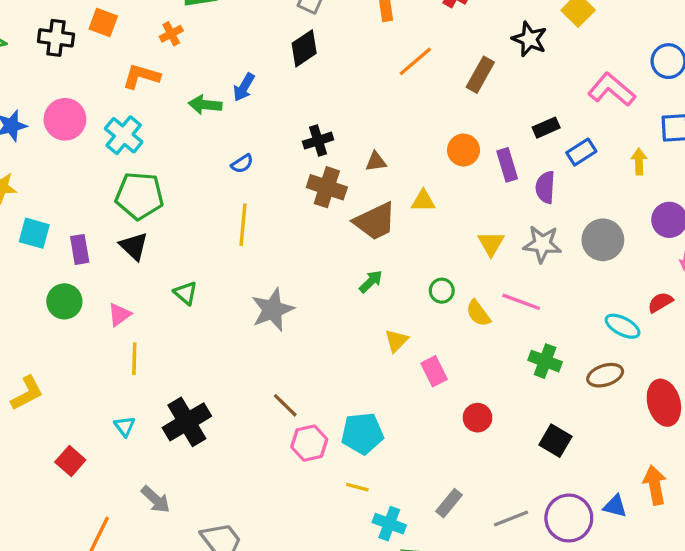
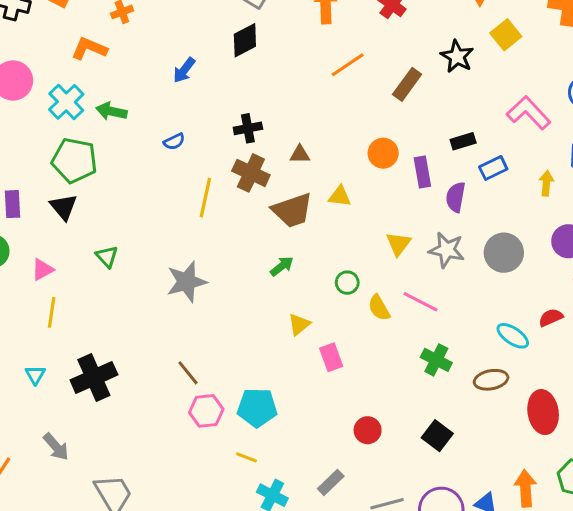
green arrow: (205, 105) -> (111, 111), moved
yellow line: (243, 225) -> (205, 198), moved
red circle: (477, 418) -> (368, 430), moved

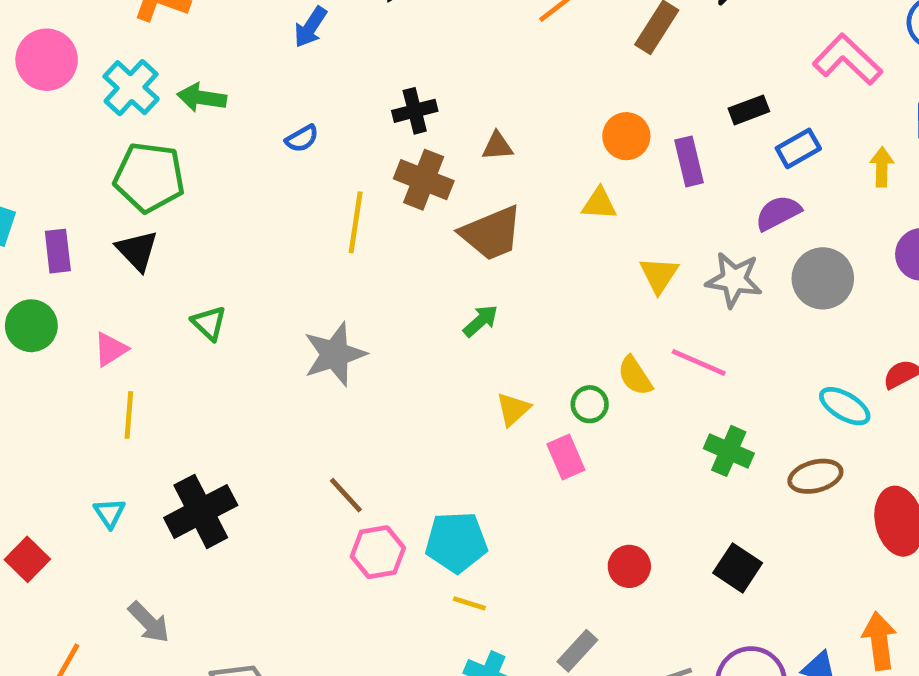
yellow triangle: (340, 196) -> (599, 204), moved
purple semicircle: (456, 197) -> (778, 213), moved, turned 56
green circle: (347, 283) -> (590, 404), moved
yellow line: (246, 457) -> (469, 603), moved

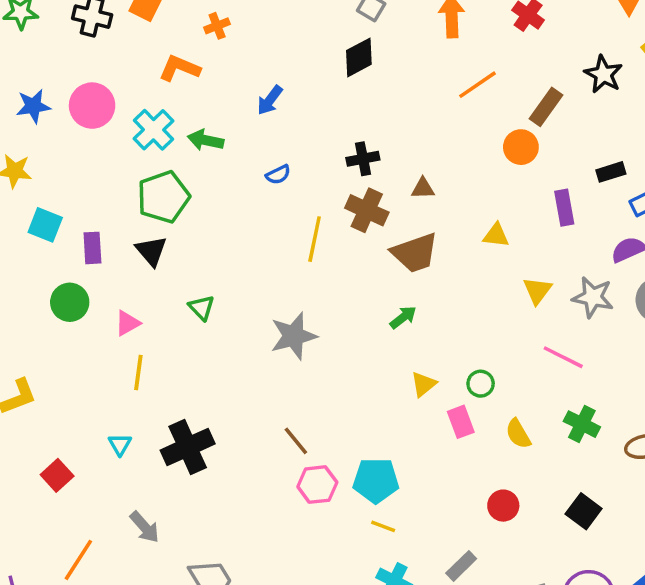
blue arrow: (310, 27) -> (270, 100), moved
orange circle: (626, 136) -> (521, 147), moved
green pentagon: (149, 177) -> (163, 197), turned -30
yellow semicircle: (635, 376) -> (518, 434), moved

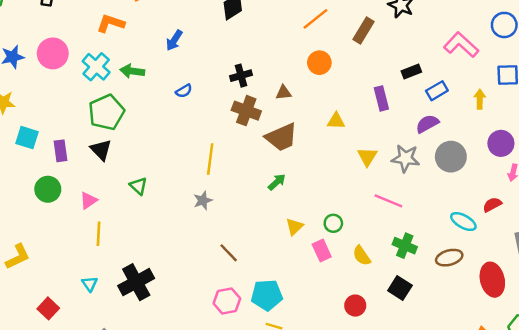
orange circle: (521, 147) -> (319, 63), moved
yellow line: (315, 239) -> (210, 159), moved
gray star: (294, 336) -> (203, 201), size x0.6
brown line: (296, 441) -> (229, 253), moved
black square: (584, 511) -> (400, 288), moved

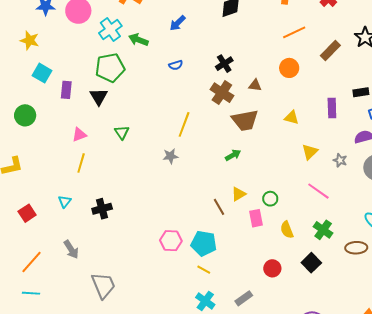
black cross: (241, 76) -> (224, 64), turned -30
gray star: (406, 158) -> (340, 160), size x0.6
green circle: (48, 189) -> (25, 115), moved
brown line: (229, 253) -> (219, 207), moved
black cross: (136, 282) -> (102, 209), size x0.7

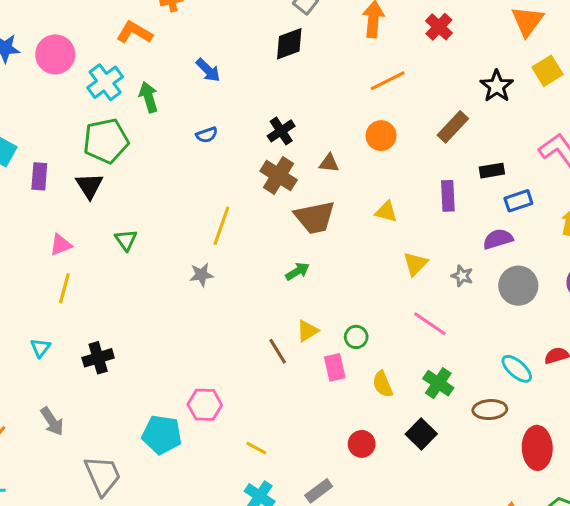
blue arrow: (178, 23) -> (208, 70), turned -90
green arrow: (138, 40) -> (148, 97), turned 54
brown rectangle: (330, 51) -> (453, 127), moved
cyan pentagon: (204, 243) -> (162, 435), moved

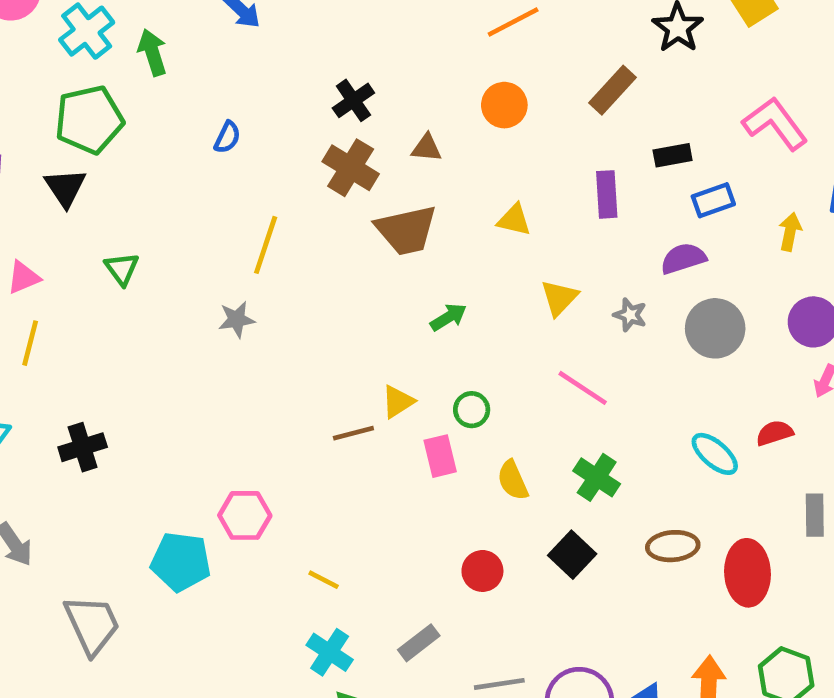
blue semicircle: (207, 135) -> (227, 137), moved, turned -45
green arrow: (297, 271) -> (448, 317), moved
brown line: (278, 351) -> (353, 433), turned -72
brown ellipse: (490, 410) -> (673, 546), moved

